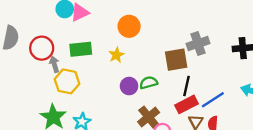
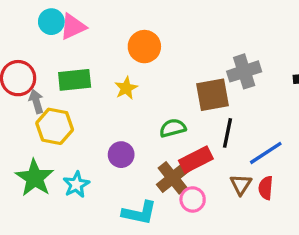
purple circle: (129, 86) -> (121, 155), moved
red rectangle: (186, 104) -> (196, 160), moved

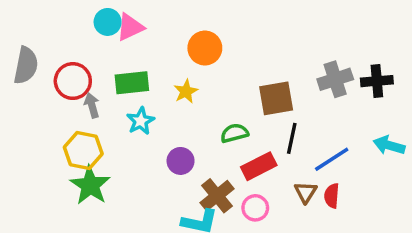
gray cross: (244, 71) -> (335, 79), moved
yellow hexagon: (55, 126) -> (83, 151), moved
brown cross: (173, 178) -> (217, 196), moved
cyan star: (76, 185) -> (141, 121), moved

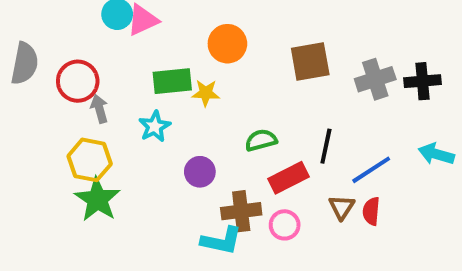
green rectangle: (132, 83) -> (172, 81), moved
yellow star: (186, 91) -> (206, 93), turned 30
brown square: (276, 98) -> (310, 61), moved
brown cross: (217, 196) -> (241, 211), turned 32

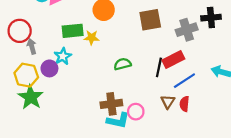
black cross: (422, 81) -> (211, 18), moved
purple circle: (200, 172) -> (49, 68), moved
red rectangle: (289, 178) -> (173, 60), moved
cyan L-shape: (222, 241) -> (118, 120), moved

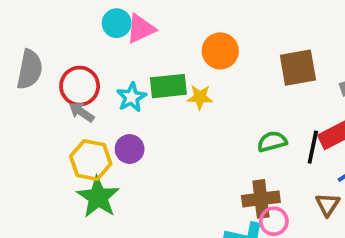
gray arrow: (32, 46) -> (81, 112), moved, turned -40
cyan star: (63, 56) -> (131, 97), moved
green semicircle: (122, 64) -> (272, 142), moved
brown cross: (111, 104) -> (261, 199), moved

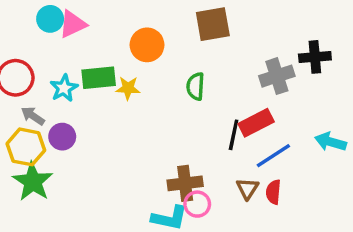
brown square: (298, 68) -> (213, 24), moved
gray arrow: (81, 112) -> (33, 116), moved
green semicircle: (272, 142) -> (195, 86), moved, turned -72

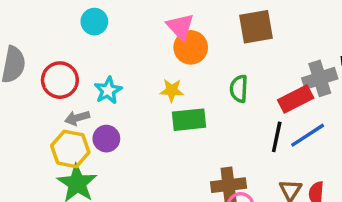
pink triangle: (73, 24) -> (180, 27), moved, turned -48
green rectangle: (99, 78) -> (189, 120), moved
gray arrow: (33, 116) -> (77, 118), turned -50
red rectangle: (256, 123) -> (296, 99), moved
blue line: (273, 156) -> (308, 135), moved

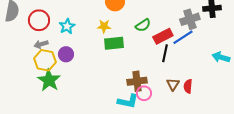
green semicircle: (239, 89) -> (143, 25), turned -126
red rectangle: (296, 99) -> (163, 36), moved
gray arrow: (77, 118) -> (41, 44), moved
blue line: (308, 135) -> (183, 37), moved

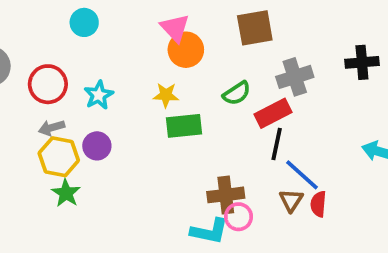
gray cross: (190, 19) -> (295, 77), moved
blue line: (183, 37) -> (302, 175), moved, turned 75
green star: (49, 80) -> (66, 193), size x0.7

